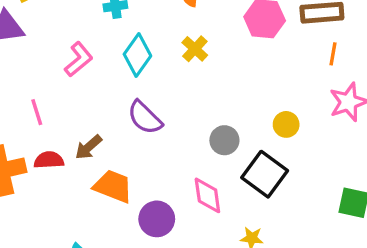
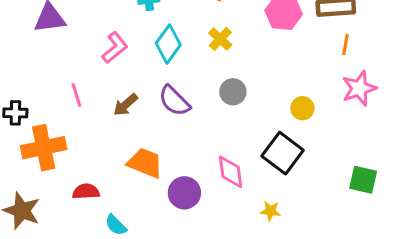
gray circle: (224, 140) -> (233, 92), moved
brown arrow: (88, 147) -> (125, 105), moved
red semicircle: (49, 160) -> (86, 192), moved

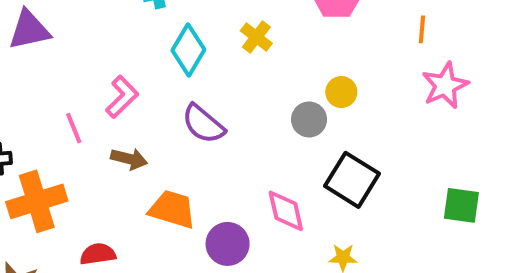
pink L-shape: (115, 48) -> (122, 97), moved
gray circle: (233, 92) -> (309, 119), moved
brown arrow: (125, 105) -> (129, 159), moved, turned -120
yellow circle: (302, 108) -> (341, 92), moved

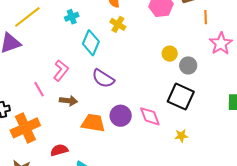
yellow cross: (256, 37) -> (118, 24), moved
gray circle: (309, 119) -> (188, 65), moved
purple circle: (228, 244) -> (121, 116), moved

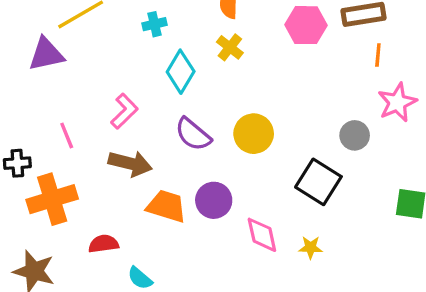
yellow circle: (170, 54) -> (254, 134), moved, size x1.5
gray circle: (188, 65) -> (355, 135), moved
pink line: (39, 89) -> (67, 135), moved
brown arrow: (68, 101) -> (130, 163), size x1.4
pink diamond: (150, 116) -> (262, 235), moved

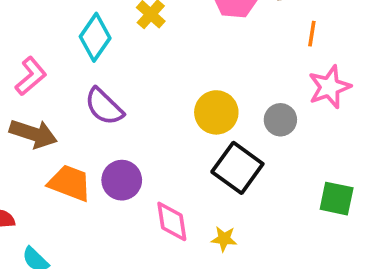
yellow circle: (254, 134) -> (216, 112), moved

